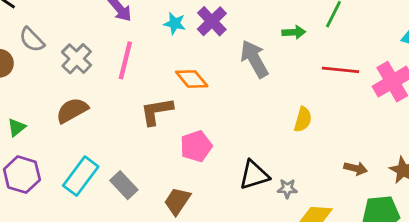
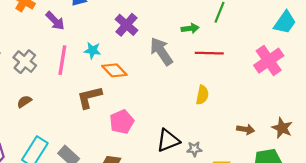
cyan star: (175, 23) -> (92, 50), moved
red line: (340, 70) -> (209, 53), moved
brown semicircle: (72, 110) -> (24, 102), size x0.6

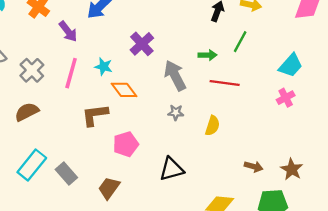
cyan trapezoid: (285, 22) -> (291, 65), moved
pink cross: (269, 61) -> (286, 98), size x0.6
brown semicircle: (24, 102) -> (27, 112), size x1.5
gray star: (194, 149) -> (176, 112), moved

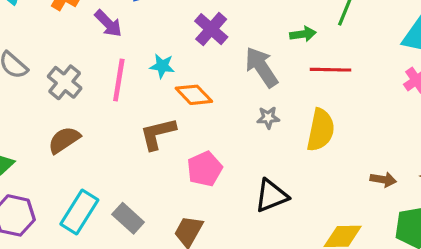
yellow semicircle: (213, 126) -> (321, 130), size x1.5

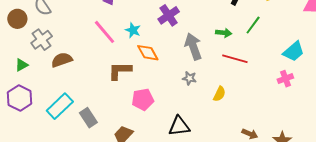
pink line: (119, 80) -> (104, 32), turned -64
gray cross: (65, 82) -> (42, 40), moved
yellow semicircle: (321, 130) -> (219, 94), size x0.6

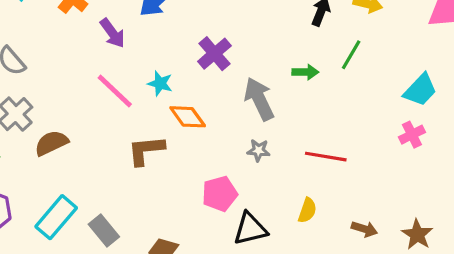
red line: (235, 59) -> (326, 157), moved
yellow semicircle: (219, 94) -> (307, 210), moved
pink pentagon: (143, 99) -> (220, 194), moved

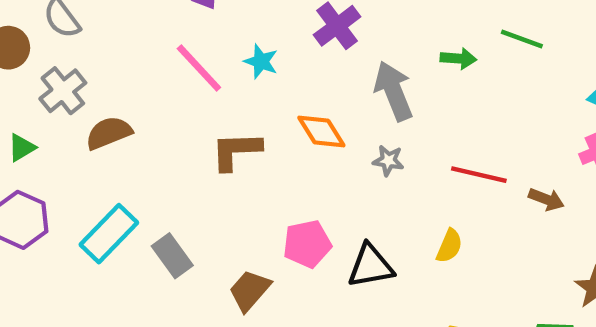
green line: (351, 55) -> (522, 39), turned 76
orange diamond: (188, 117) -> (321, 131), moved
pink pentagon: (220, 194) -> (307, 244), moved
brown arrow: (364, 229) -> (546, 199), moved

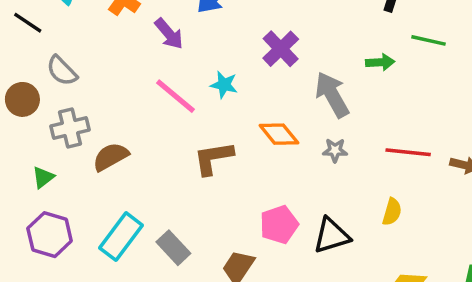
gray cross: (63, 91) -> (70, 128), turned 33

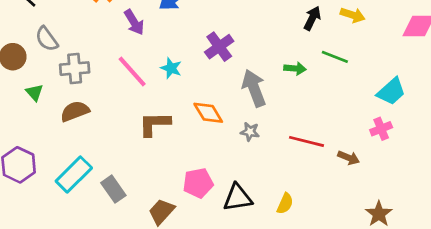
gray cross: (70, 128) -> (75, 69), moved
green triangle: (43, 177) -> (34, 92), moved, turned -42
yellow semicircle: (392, 212) -> (285, 204), moved

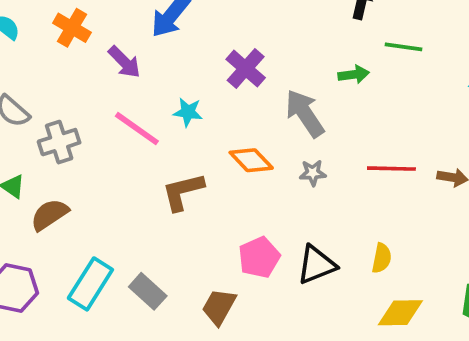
brown semicircle: (75, 111) -> (49, 215), moved

